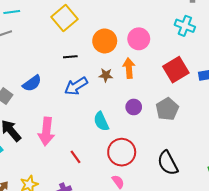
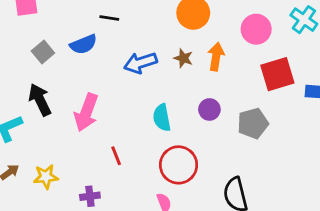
pink circle: (139, 39) -> (256, 29), moved
black line: (70, 57) -> (109, 18), moved

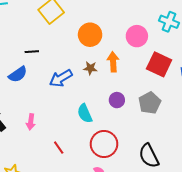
red square: (277, 74) -> (159, 64), turned -35
pink arrow: (86, 112) -> (31, 122), size x0.6

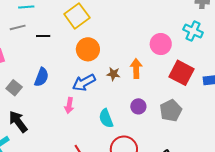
orange circle: (90, 35) -> (88, 49), moved
black line: (32, 52) -> (43, 36), moved
blue semicircle: (18, 74) -> (41, 77), turned -36
pink arrow: (31, 122) -> (69, 106), moved

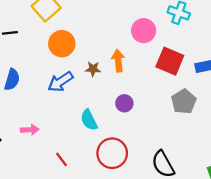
pink arrow: (69, 106) -> (30, 130), moved, turned -98
gray pentagon: (171, 111) -> (184, 102), moved

